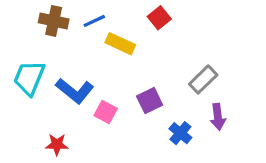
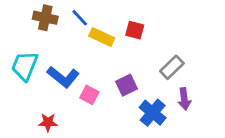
red square: (159, 18) -> (135, 30), moved, turned -36
blue line: (94, 21) -> (80, 18), turned 72
blue cross: (180, 133) -> (153, 113), size x1.4

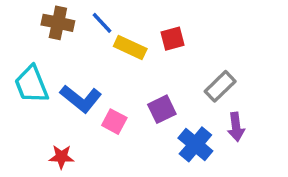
red square: (135, 30) -> (172, 39), turned -30
cyan trapezoid: (25, 66) -> (31, 85), turned -44

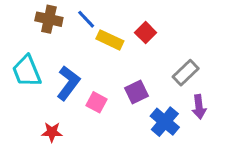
red square: (172, 39) -> (146, 33), turned -30
blue L-shape: (81, 99) -> (68, 83), turned -92

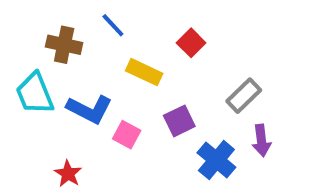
brown cross: (49, 19) -> (64, 45), moved
yellow rectangle: (110, 40) -> (144, 72), moved
blue L-shape: (68, 83) -> (89, 109), turned 80
red star: (52, 132) -> (68, 174), turned 30

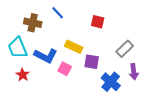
red square: (191, 43) -> (98, 22), turned -32
yellow rectangle: (144, 72) -> (74, 47), moved
purple square: (179, 121) -> (92, 62), turned 35
red star: (68, 174) -> (23, 75), moved

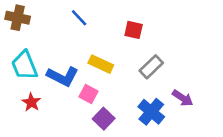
brown cross: (33, 23) -> (18, 18), moved
gray rectangle: (125, 49) -> (151, 67), moved
purple square: (92, 62) -> (104, 119), moved, turned 35
purple arrow: (134, 72) -> (183, 98), turned -49

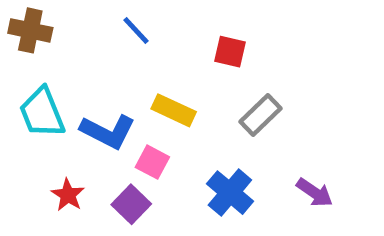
purple arrow: (183, 98) -> (315, 193), moved
red star: (31, 102) -> (68, 195), moved
blue cross: (151, 112) -> (230, 193), moved
purple square: (104, 119) -> (131, 204), moved

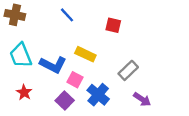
gray rectangle: (260, 115) -> (128, 70), moved
blue cross: (230, 193) -> (98, 95), moved
purple arrow: (315, 193) -> (142, 99), moved
red star: (68, 195) -> (24, 92), moved

